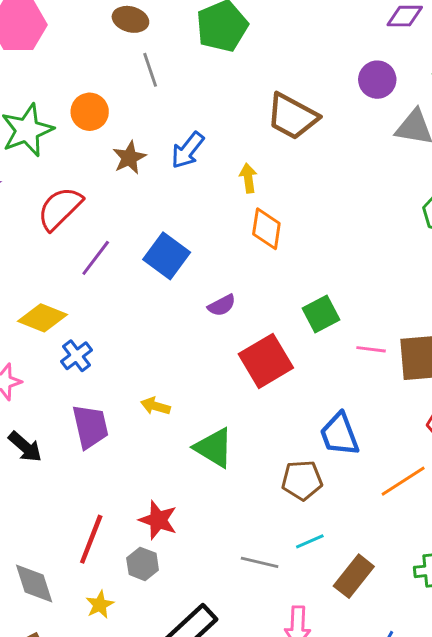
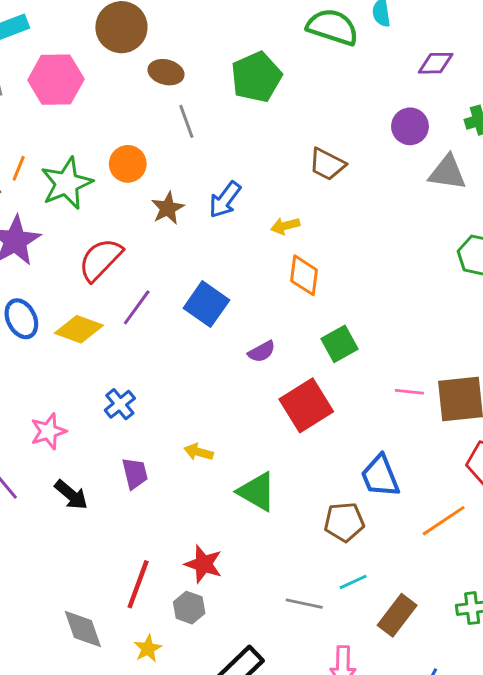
brown trapezoid: (292, 116) -> (327, 164), size x0.7
yellow arrow: (248, 178) -> (285, 226), turned -96
green square: (321, 314) -> (339, 344), moved
yellow diamond: (42, 318) -> (79, 329), moved
purple trapezoid: (90, 426) -> (135, 473), size x0.7

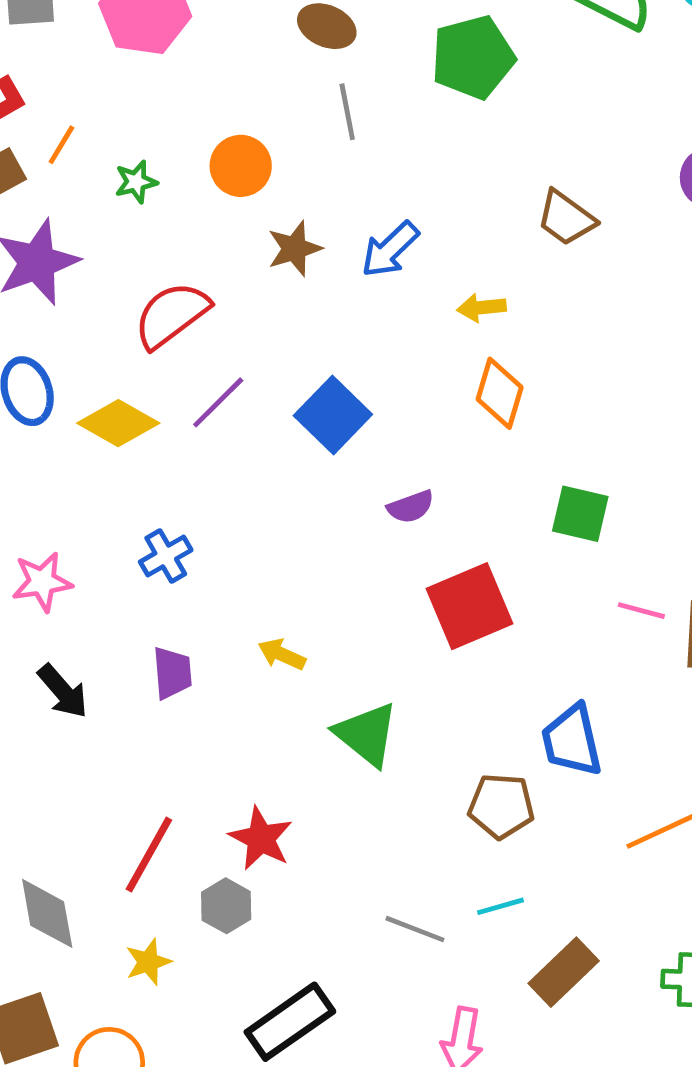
green star: (67, 183) -> (136, 182), size x0.5
green square: (339, 344) -> (580, 514), moved, turned 33

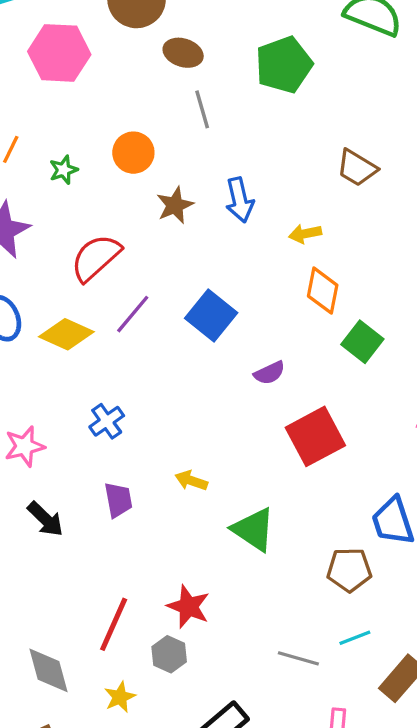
blue arrow: (390, 249) -> (240, 200), turned -54
green square: (580, 514) -> (362, 342), moved, turned 30

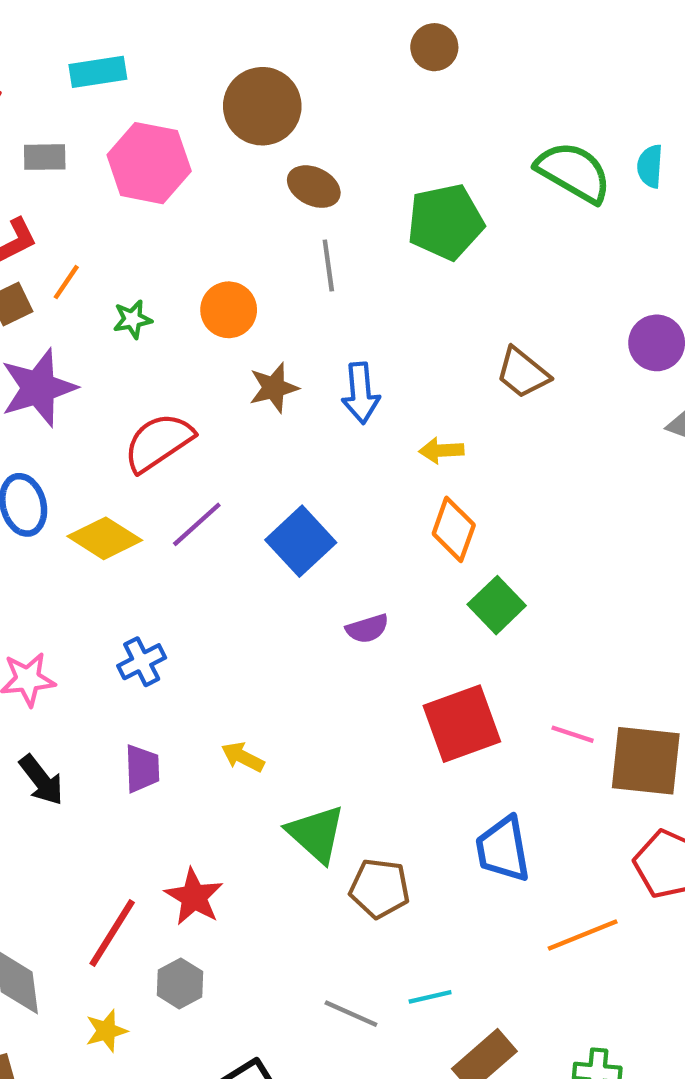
red square: (315, 436) -> (462, 724), moved
brown pentagon: (349, 570) -> (380, 888), moved
red star: (188, 607) -> (194, 897), moved

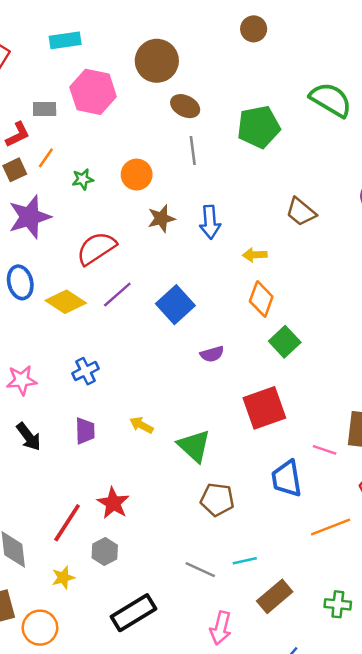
gray rectangle: (45, 157) -> (45, 109), moved
pink line: (573, 734) -> (325, 450), moved
green triangle: (316, 834) -> (194, 446), moved

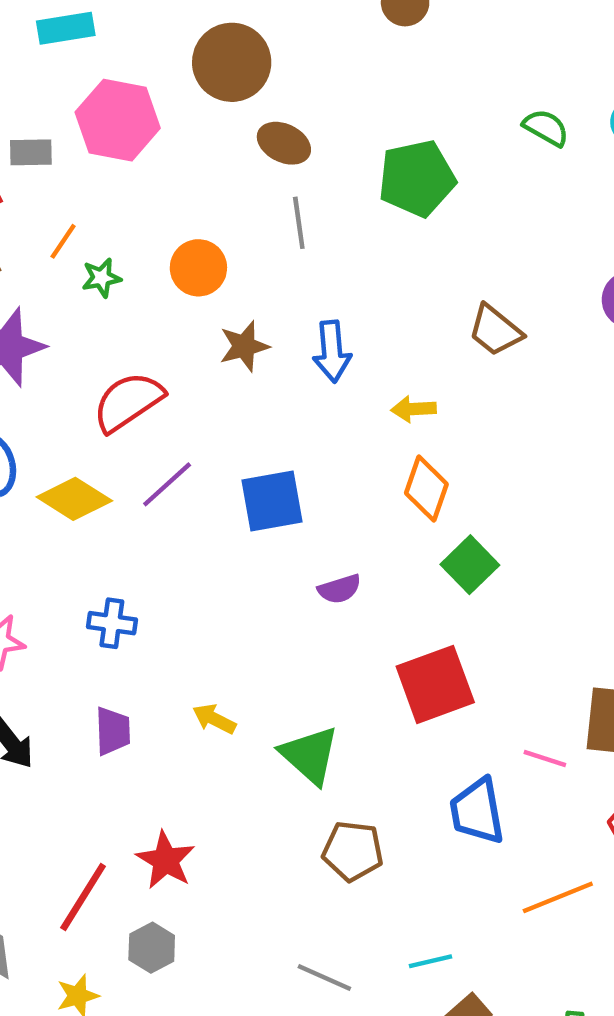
green semicircle: (331, 100) -> (546, 128), size x0.6
orange line: (46, 158) -> (63, 241), moved
blue square: (175, 305) -> (272, 501), turned 33
blue cross: (85, 371) -> (112, 623), turned 35
cyan line: (245, 561) -> (430, 961), moved

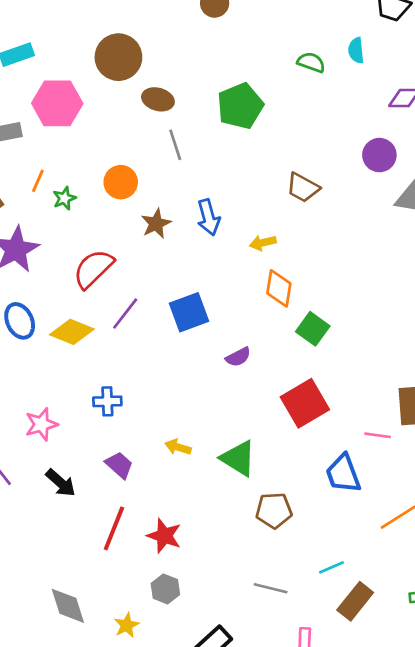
purple trapezoid: (113, 731) -> (119, 465), turned -36
red line: (83, 897) -> (114, 528), moved

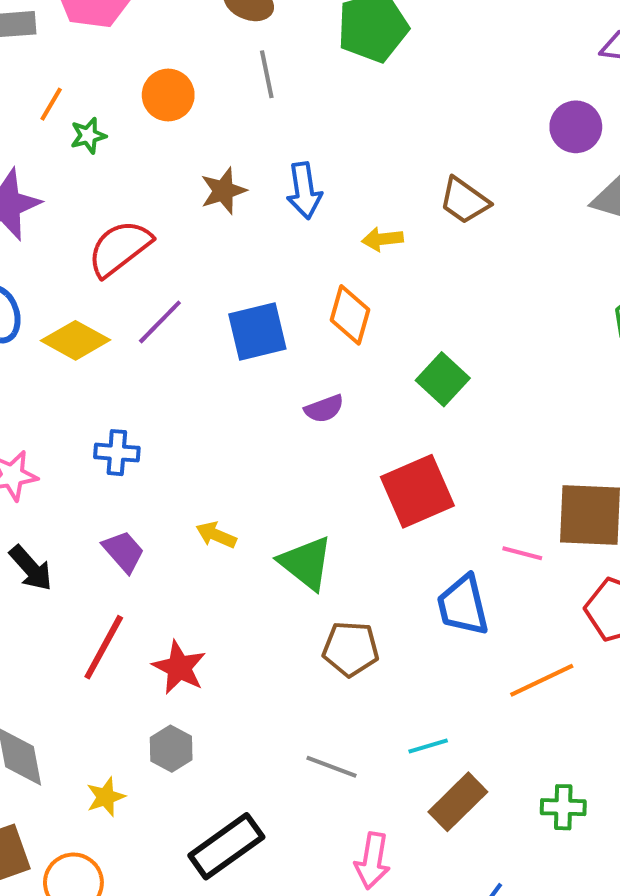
orange circle: (121, 182) -> (168, 95), moved
brown trapezoid: (303, 188) -> (464, 201), moved
orange diamond: (279, 288) -> (350, 315), moved

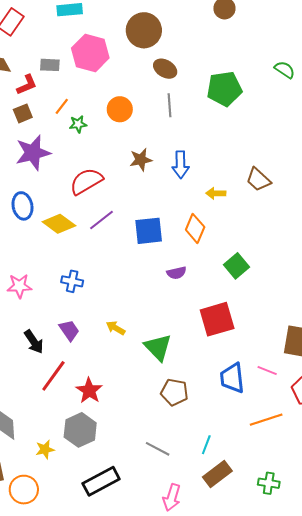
pink line: (522, 553) -> (267, 370), moved
black arrow: (31, 568) -> (34, 342), moved
cyan line: (428, 746) -> (206, 445), turned -60
gray hexagon: (171, 749) -> (80, 430), size x1.5

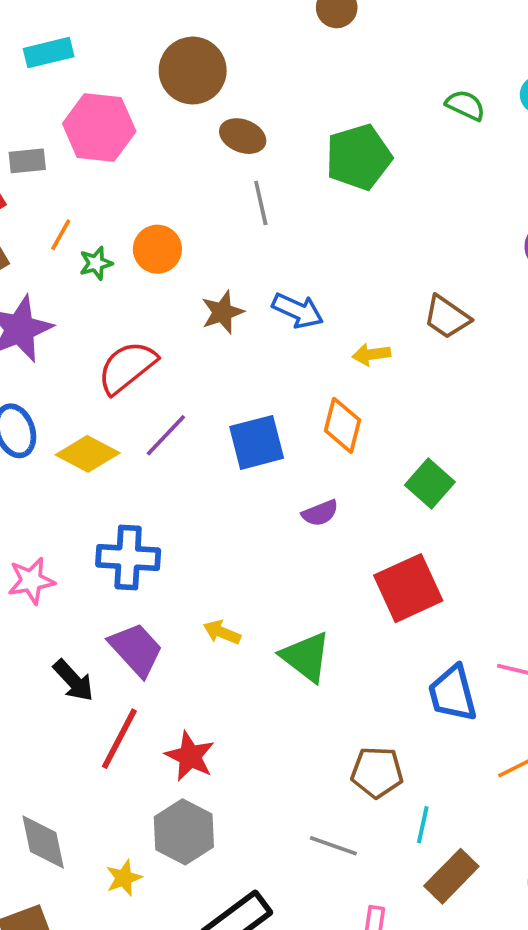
orange circle: (120, 109) -> (157, 249), moved
blue arrow: (180, 165) -> (298, 311), turned -56
blue cross: (72, 281) -> (128, 558), size x1.5
purple trapezoid: (69, 330) -> (136, 649), size x1.4
brown pentagon: (174, 392) -> (377, 772), moved

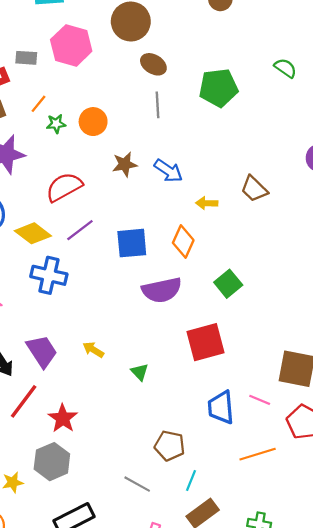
purple semicircle: (320, 513) -> (162, 290), size x1.8
blue cross: (128, 558) -> (49, 275), moved
green triangle: (306, 657) -> (140, 372), size x0.6

